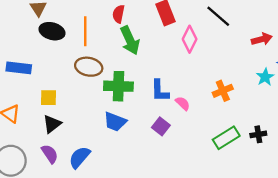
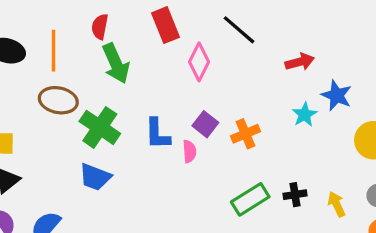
green cross: (118, 86) -> (100, 127), turned 32
pink semicircle: (183, 103) -> (189, 151), turned 42
purple square: (161, 126) -> (205, 124), moved

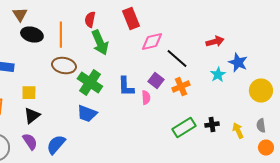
black line: (239, 30) -> (177, 59), moved
pink diamond: (199, 62) -> (152, 42), turned 50

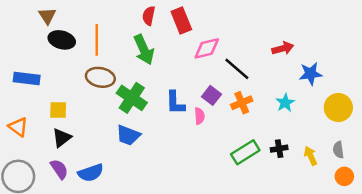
red semicircle: (90, 20) -> (149, 16), moved
blue star: (238, 63) -> (311, 74), turned -30
cyan star: (218, 75) -> (285, 103), moved
blue semicircle: (56, 145) -> (91, 173), turned -150

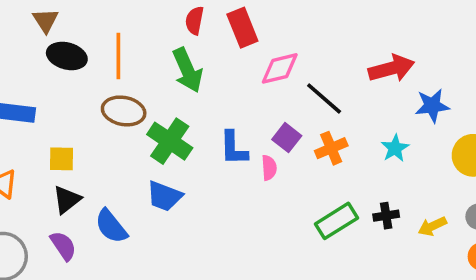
red arrow: (283, 48) -> (391, 68), size x1.4
yellow arrow: (311, 156) -> (432, 226), turned -90
blue semicircle: (91, 173) -> (111, 226), moved, turned 70

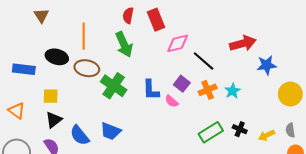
black ellipse: (67, 56) -> (57, 57), moved
cyan star: (395, 148) -> (232, 91), moved
pink semicircle: (269, 168) -> (172, 101), turned 136
blue trapezoid: (164, 196) -> (111, 131), moved
black cross: (386, 216) -> (240, 129), turned 32

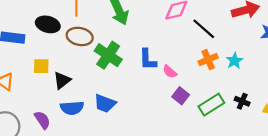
purple square: (182, 84) -> (181, 96), moved
black triangle: (54, 120) -> (62, 80), moved
blue semicircle: (80, 135) -> (72, 108), turned -55

